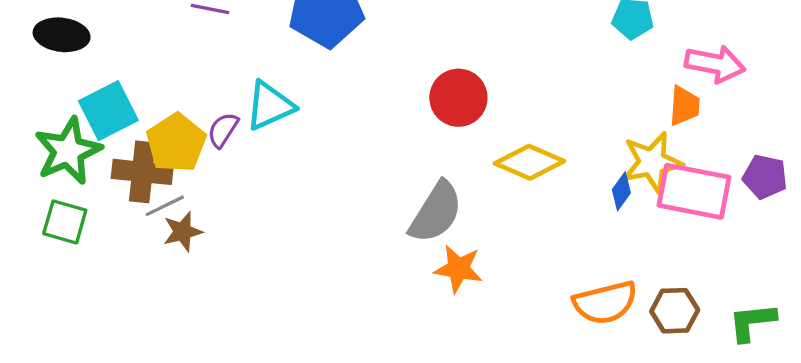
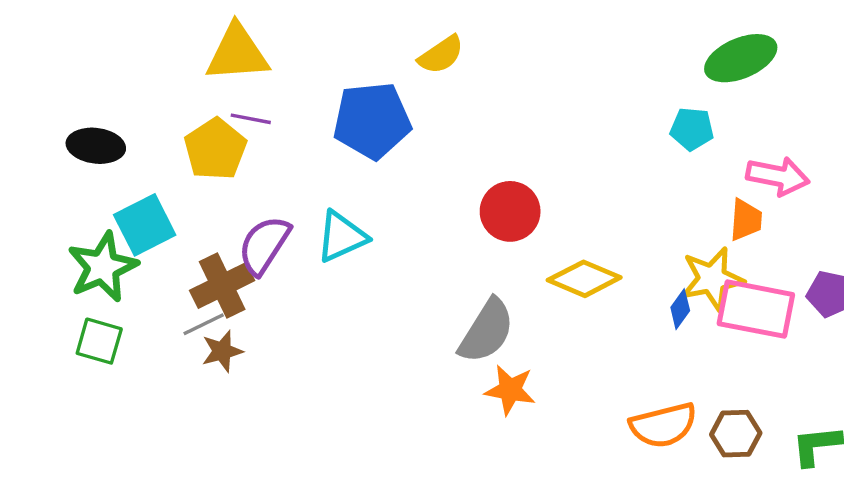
cyan triangle: (270, 106) -> (342, 237), moved
purple semicircle: (223, 130) -> (264, 245), size x1.6
yellow pentagon: (176, 143) -> (215, 149), moved
brown cross: (142, 172) -> (222, 285), moved, turned -32

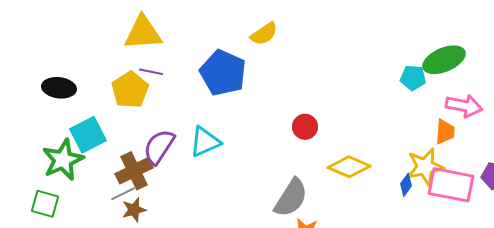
green ellipse: (741, 58) -> (444, 60), moved
blue pentagon: (372, 120) -> (223, 73), turned 30
red circle: (510, 211) -> (305, 127), size x0.7
green square: (99, 341) -> (45, 204), moved

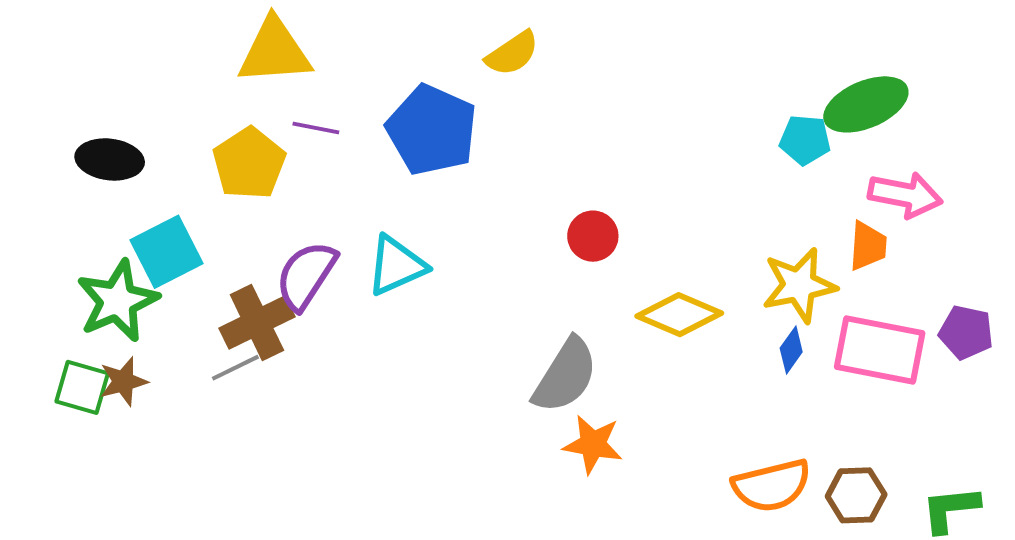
purple line: (151, 72) -> (316, 128), moved
yellow star: (425, 167) -> (799, 285), moved
brown star: (134, 210) -> (123, 381), moved

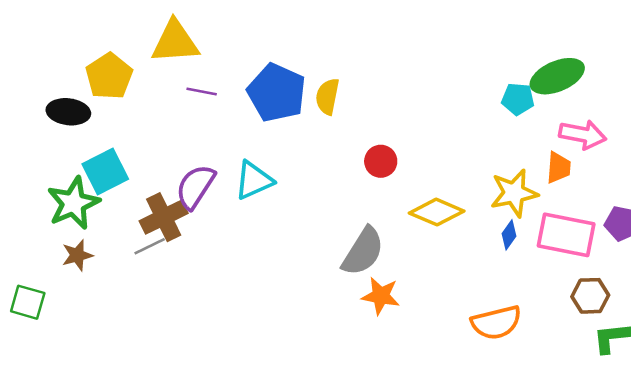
yellow semicircle: (512, 53) -> (327, 96), moved, turned 135
yellow pentagon: (249, 163) -> (109, 76), moved
green square: (82, 387) -> (28, 302), moved
brown hexagon: (856, 495) -> (590, 296), moved

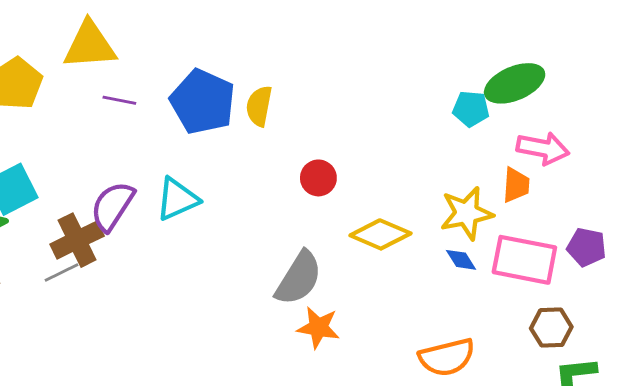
blue diamond: (509, 235) -> (461, 260), turned -68

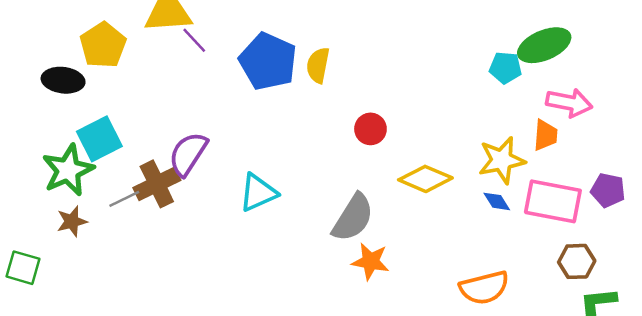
purple line: (119, 100) -> (194, 40), moved, turned 36
cyan triangle: (177, 199) -> (258, 193), moved
gray line: (62, 273) -> (124, 199), moved

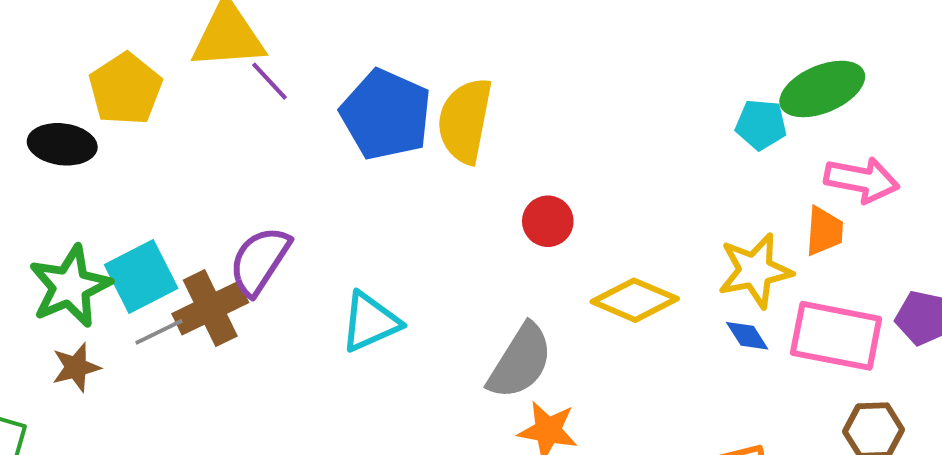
yellow semicircle: (318, 65) -> (465, 121), size x1.5
cyan square: (99, 139) -> (141, 277), moved

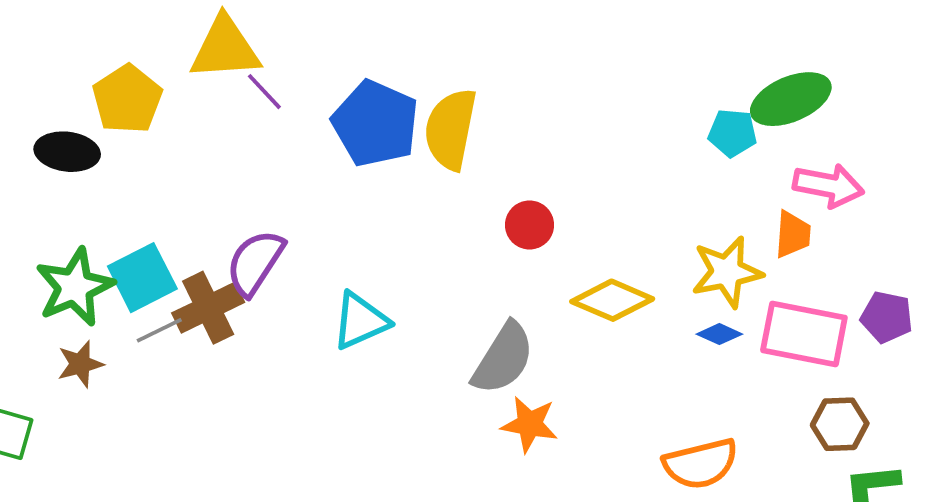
blue diamond: (747, 336) -> (719, 334), turned -33

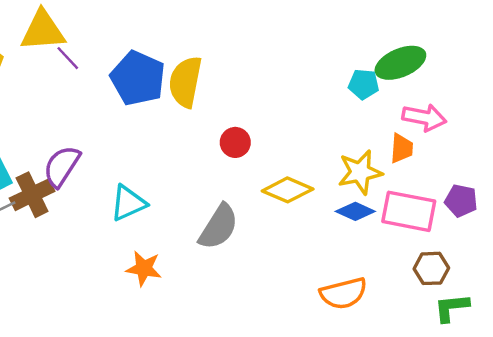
blue diamond: (719, 334) -> (355, 211), size x1.4
orange star: (530, 424) -> (144, 268), moved

